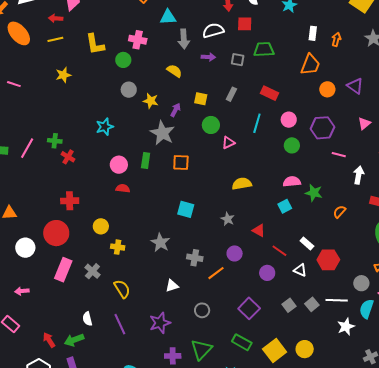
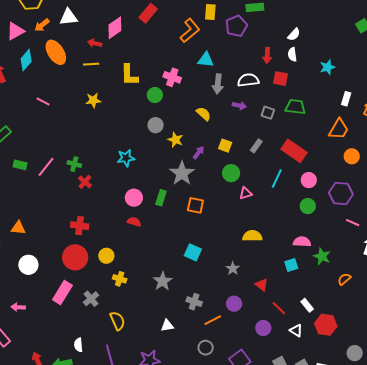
red rectangle: (269, 93) -> (294, 151), size x1.4
red circle: (56, 233) -> (75, 257), moved
gray circle: (202, 310) -> (206, 348), moved

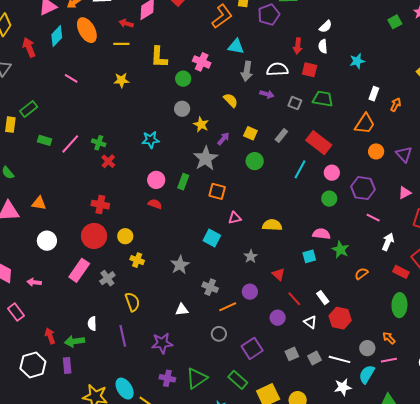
pink triangle: (246, 193) -> (235, 218), moved

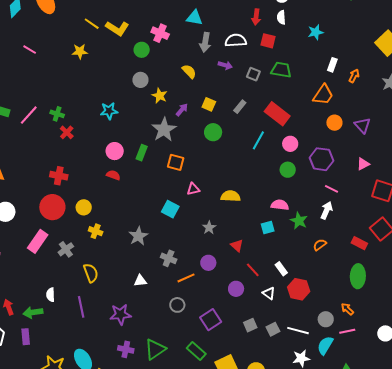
yellow line: (121, 44) -> (92, 24), moved, turned 35
yellow L-shape: (159, 57) -> (117, 28), turned -60
white arrow: (388, 242) -> (327, 210), moved

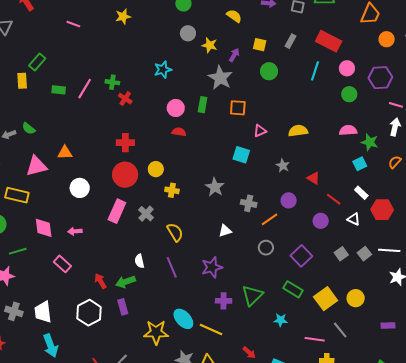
cyan square: (268, 228) -> (360, 164), moved

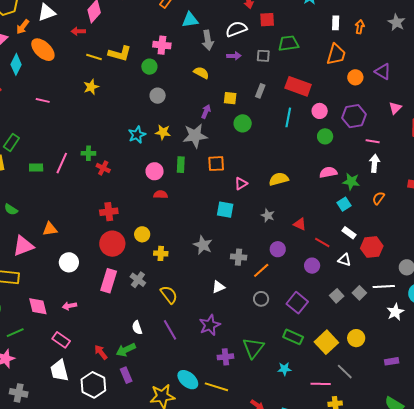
yellow star: (210, 45) -> (163, 132), moved
gray star: (220, 78) -> (195, 136), turned -30
white trapezoid: (43, 312) -> (59, 371), moved

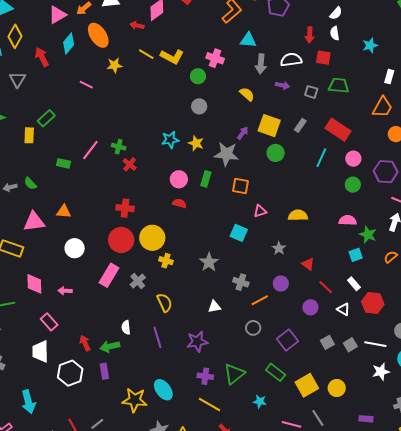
yellow star: (91, 87) -> (114, 65), moved
yellow square: (230, 98) -> (269, 126), size x1.6
green rectangle: (36, 168) -> (64, 163), moved
yellow circle: (142, 234) -> (152, 238), size x1.6
yellow line: (216, 387) -> (210, 404), moved

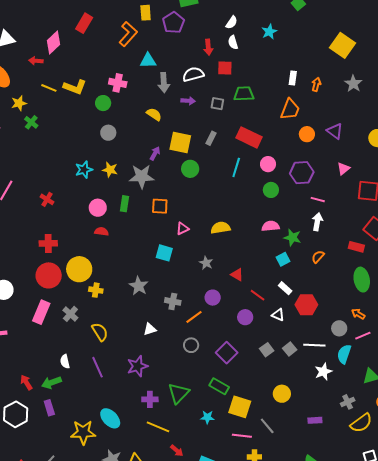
cyan star: (370, 45) -> (269, 32), moved
green cross: (119, 147) -> (31, 122), moved, turned 32
yellow square: (307, 385) -> (240, 407), moved, turned -35

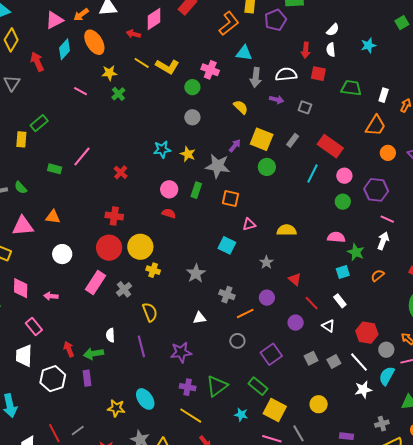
green trapezoid: (244, 94) -> (351, 88), moved
red hexagon: (306, 305) -> (367, 333), moved
white line: (314, 345) -> (359, 362), turned 35
yellow star: (83, 432) -> (116, 408), size x0.7

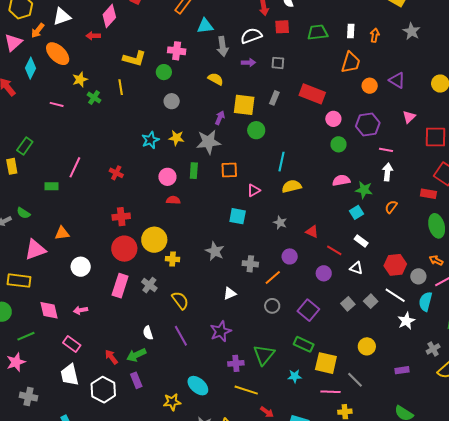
yellow line: (142, 63) -> (121, 87), moved, turned 63
cyan line: (312, 173) -> (282, 162), moved

